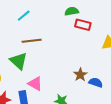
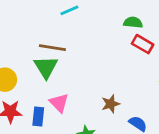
brown line: (32, 41) -> (52, 48), moved
brown star: (80, 75) -> (111, 104), moved

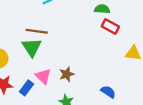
brown star: (111, 104) -> (67, 74), moved
blue rectangle: (38, 116) -> (26, 88), turned 32

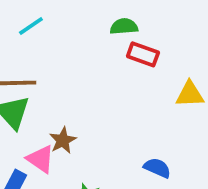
brown star: (67, 74) -> (63, 140), moved

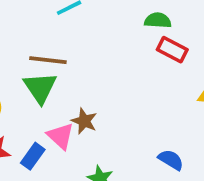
brown star: (63, 140) -> (84, 121), turned -30

